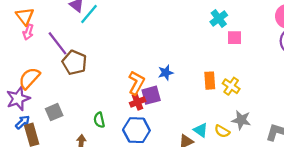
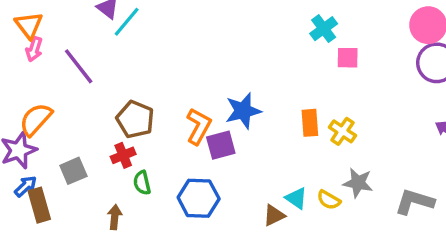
brown pentagon: (74, 62) -> (135, 119), moved
blue star: (166, 73) -> (243, 111), size x1.5
red cross: (138, 102) -> (123, 155), moved

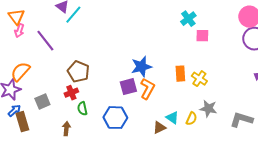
orange L-shape: (199, 126) -> (147, 89), moved
yellow semicircle: (329, 200) -> (191, 119), turned -96

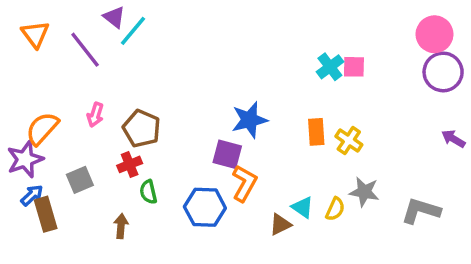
cyan cross: (188, 19) -> (330, 67), moved
pink arrow: (19, 31) -> (95, 115), moved
purple line: (45, 41) -> (85, 50), moved
purple square: (128, 87) -> (227, 154), turned 30
orange L-shape: (147, 89) -> (244, 183), moved

